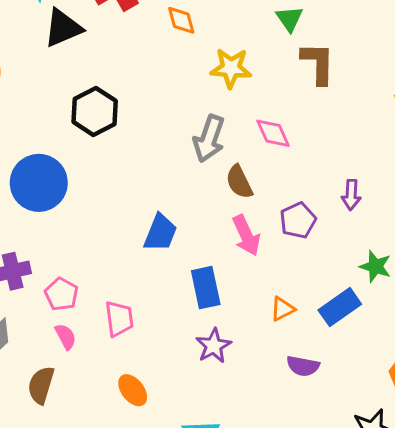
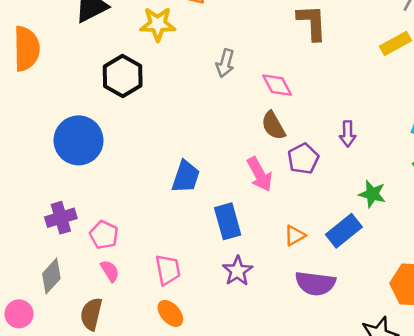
yellow star: (231, 68) -> (158, 24), moved
gray arrow: (209, 139) -> (225, 63), moved, size x0.7
brown semicircle: (239, 182) -> (273, 126), moved
pink trapezoid: (119, 319) -> (168, 270), moved
purple semicircle: (303, 366) -> (315, 283), size x1.4

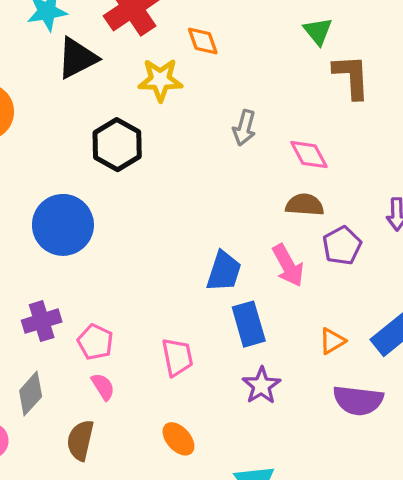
brown semicircle: (273, 126) -> (305, 205), turned 124
blue trapezoid: (186, 177) -> (224, 271), moved
pink trapezoid: (168, 270) -> (177, 357), moved

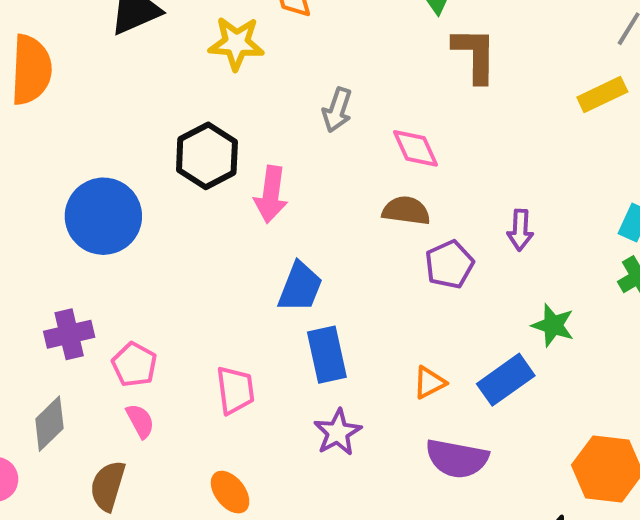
black hexagon: (117, 145) -> (207, 156), moved
pink arrow: (288, 265) -> (271, 194), moved, turned 33

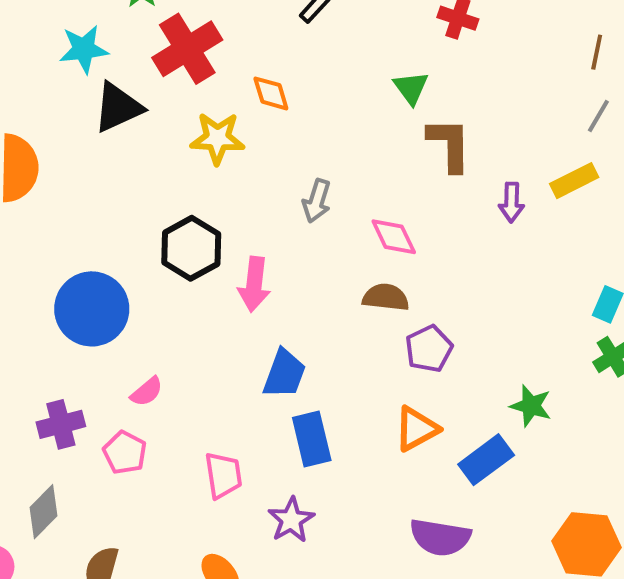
purple arrow: (520, 230) -> (512, 202), moved
orange triangle: (429, 383) -> (416, 429), moved, size x1.4
pink semicircle: (140, 421) -> (147, 392), moved, turned 80
purple star: (338, 432) -> (291, 520), moved

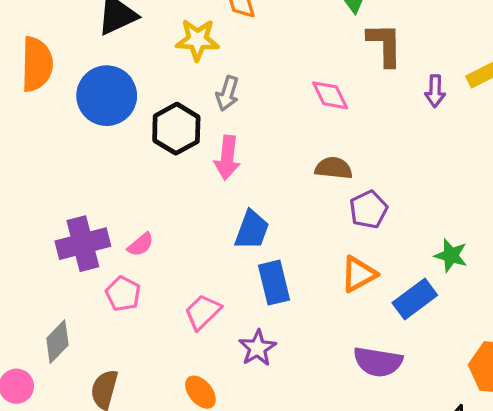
gray arrow: (317, 201) -> (227, 93), moved
pink diamond: (394, 237) -> (330, 95), moved
blue circle: (92, 309) -> (107, 96), moved
purple cross: (61, 424) -> (83, 244), moved, size x1.4
pink trapezoid: (223, 475) -> (203, 312), turned -126

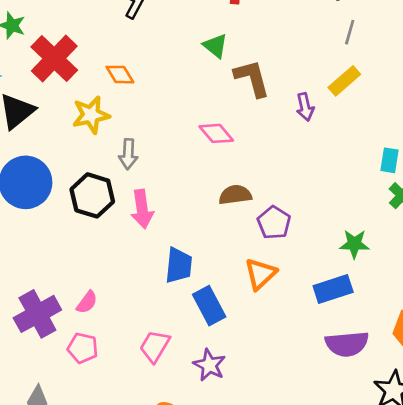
orange triangle: (359, 274) -> (260, 274), moved
blue rectangle: (415, 299) -> (333, 289), turned 33
purple semicircle: (378, 362) -> (347, 344), moved

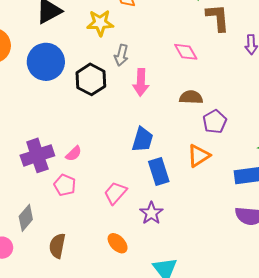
pink arrow: (142, 209) -> (141, 82), moved

